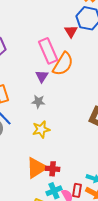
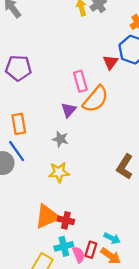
pink rectangle: (48, 51) -> (80, 81), size x0.7

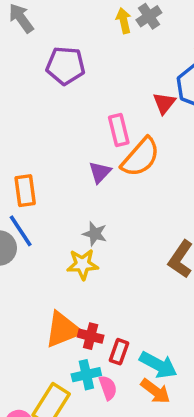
purple pentagon: (18, 68) -> (65, 66), moved
gray star: (60, 139) -> (95, 234), moved
cyan arrow: (112, 238) -> (158, 365), size x1.5
red rectangle: (91, 250) -> (119, 352), moved

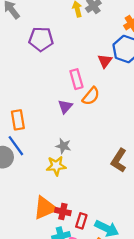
orange semicircle: (140, 157) -> (91, 96), size x0.7

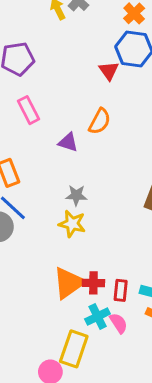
pink rectangle: (76, 79) -> (29, 110), moved
purple triangle: (65, 107) -> (68, 142), turned -42
yellow star: (56, 166) -> (72, 224), turned 30

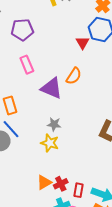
purple triangle: (68, 142) -> (52, 88), size x1.6
orange triangle: (69, 283) -> (44, 182), size x0.7
red cross: (93, 283) -> (61, 184), turned -32

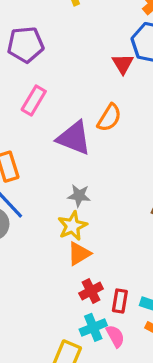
pink rectangle: (27, 65) -> (34, 100), turned 54
yellow star: (50, 143) -> (72, 226), turned 30
orange triangle: (44, 182) -> (79, 254), moved

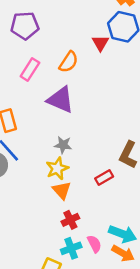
orange semicircle: (109, 118) -> (69, 62), moved
orange triangle: (79, 254) -> (62, 190), turned -42
red rectangle: (120, 301) -> (104, 177), moved, turned 48
pink semicircle: (115, 336) -> (94, 244), moved

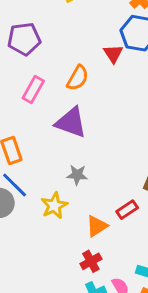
yellow star: (57, 168) -> (54, 206), moved
orange triangle: (62, 190) -> (97, 226), moved, turned 42

